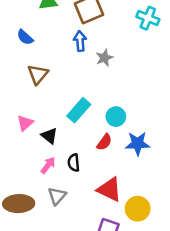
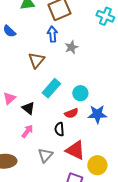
brown triangle: (38, 74) -> (36, 60), moved
red semicircle: (104, 142) -> (71, 113), turned 32
black semicircle: (74, 163) -> (59, 129), moved
gray triangle: (57, 196) -> (45, 155), moved

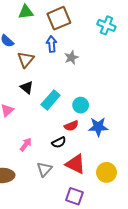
brown triangle: (36, 60) -> (26, 60), moved
black triangle: (28, 108) -> (27, 88), moved
black semicircle: (59, 129) -> (59, 142), turned -112
yellow circle: (97, 165) -> (106, 172), moved

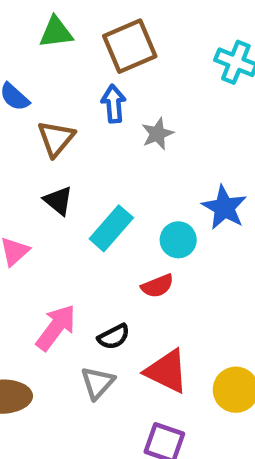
blue star: (98, 127) -> (224, 208), moved, turned 30
black semicircle: (59, 142) -> (114, 337), moved
pink arrow: (26, 144) -> (56, 327), size x1.5

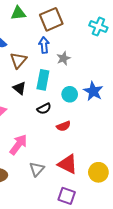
cyan rectangle: (111, 228) -> (43, 80), moved, turned -30
cyan circle: (178, 240) -> (70, 94), moved
black semicircle: (114, 337) -> (44, 109), moved

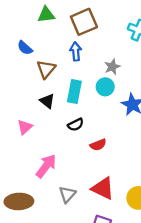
gray star: (64, 58) -> (112, 67), moved
cyan circle: (70, 94) -> (105, 87), moved

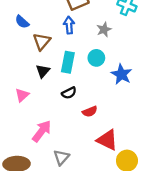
gray star: (112, 67) -> (104, 29), moved
black triangle: (47, 101) -> (43, 71), turned 32
red triangle: (103, 188) -> (107, 140), moved

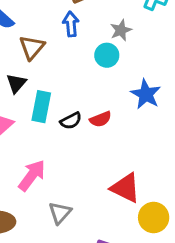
cyan circle: (96, 58) -> (107, 55), moved
cyan rectangle: (68, 62) -> (41, 107), moved
black triangle: (43, 71) -> (16, 83), moved
red semicircle: (90, 111) -> (101, 119), moved

